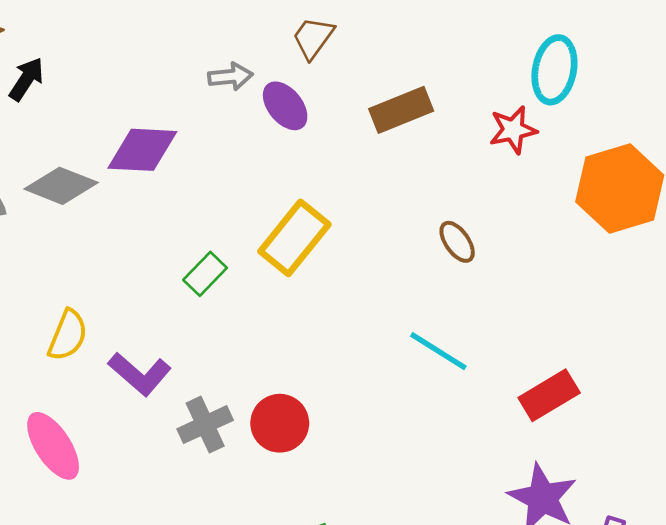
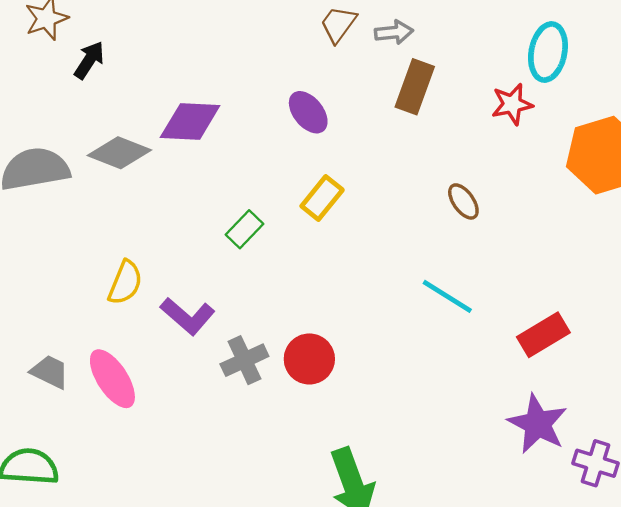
gray arrow: (230, 76) -> (394, 32), moved
purple ellipse: (285, 106) -> (308, 112), moved
brown rectangle: (401, 110) -> (415, 87), turned -48
yellow rectangle: (294, 238) -> (322, 198), size x0.7

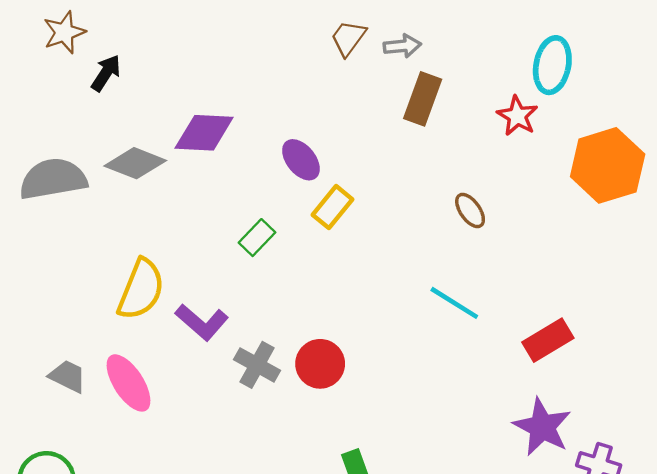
red star: (512, 104) -> (517, 116), turned -30
purple ellipse: (308, 112) -> (301, 160), moved
yellow semicircle: (125, 283) -> (141, 289), size x1.4
gray cross: (244, 360) -> (257, 365), turned -36

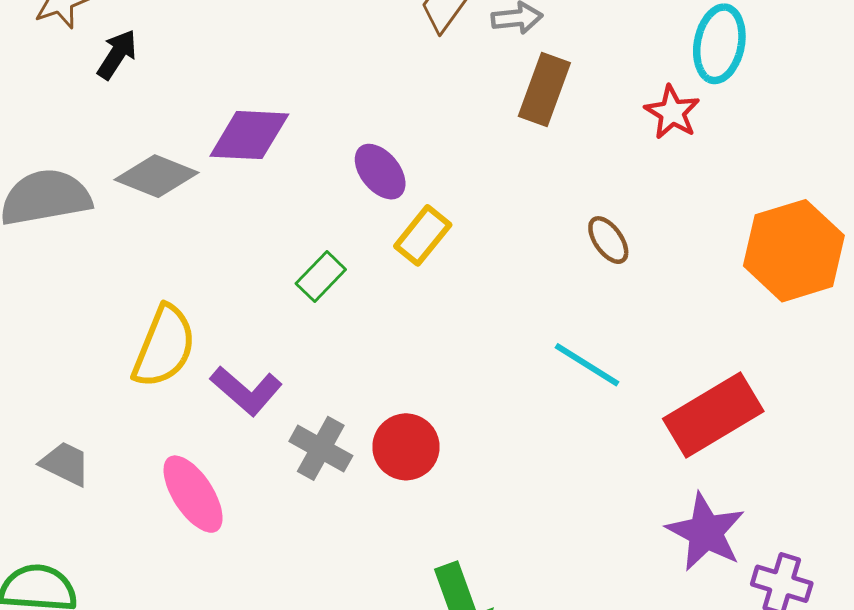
orange hexagon: (608, 165) -> (794, 251), moved
red rectangle: (548, 340) -> (713, 415), size x1.4
pink ellipse: (129, 383) -> (193, 494), moved

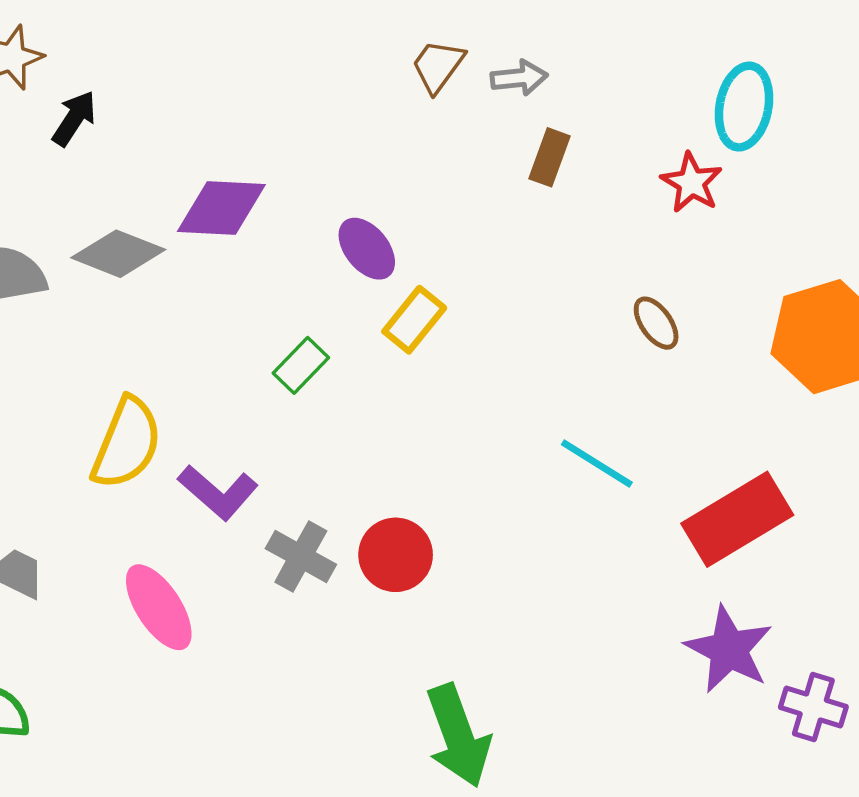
brown rectangle: (544, 89) -> (549, 157), size x0.7
brown ellipse: (608, 240) -> (656, 323), moved

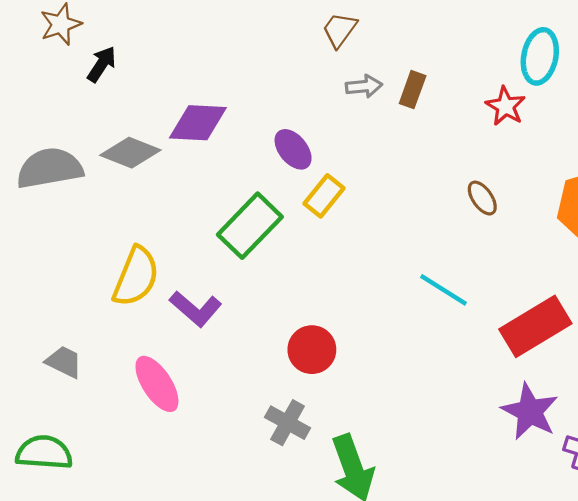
gray arrow: (519, 78) -> (364, 86), moved
green rectangle: (301, 365) -> (250, 226), size x1.8
gray cross: (301, 556) -> (288, 423), moved

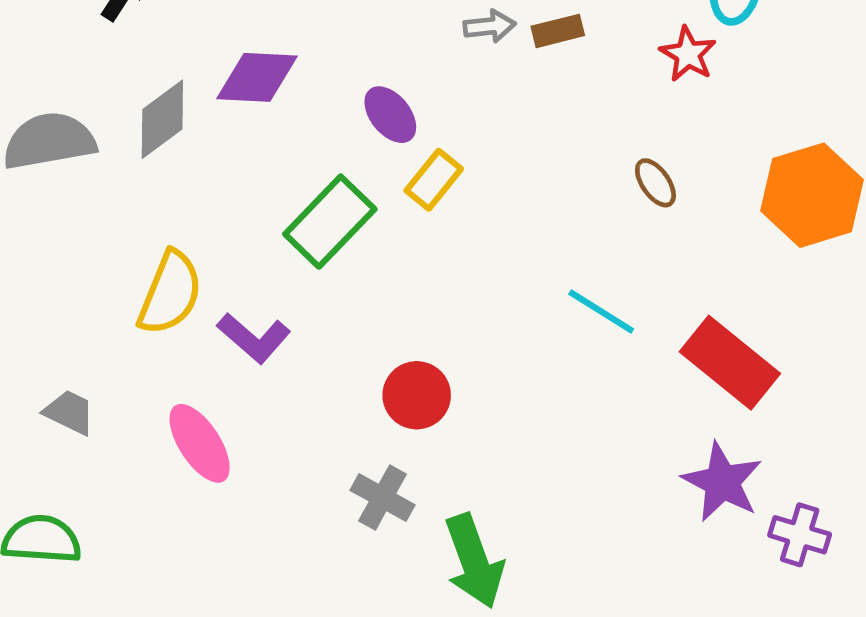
brown rectangle: (413, 90) -> (558, 31), turned 56
gray diamond: (130, 153) -> (162, 119), turned -58
red rectangle: (535, 326) -> (730, 363), turned 70

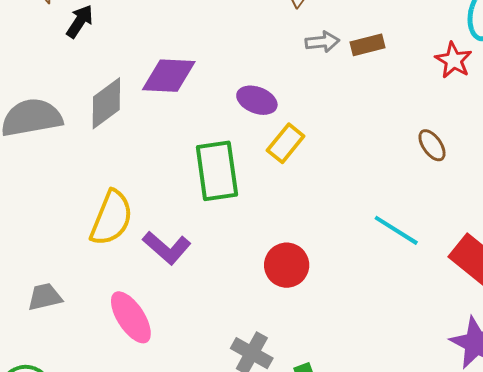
purple ellipse: (390, 115) -> (257, 100), turned -30
green rectangle: (330, 222) -> (217, 171), turned -52
red circle: (417, 395) -> (287, 265), moved
gray trapezoid: (69, 412) -> (45, 297), turned -39

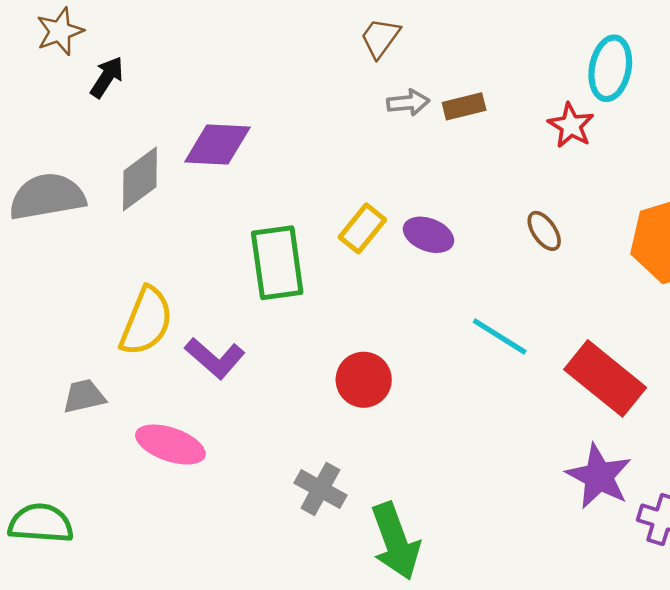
purple ellipse: (257, 100) -> (428, 235), moved
gray trapezoid: (45, 297) -> (84, 396), moved
pink ellipse: (131, 317) -> (170, 445), turned -38

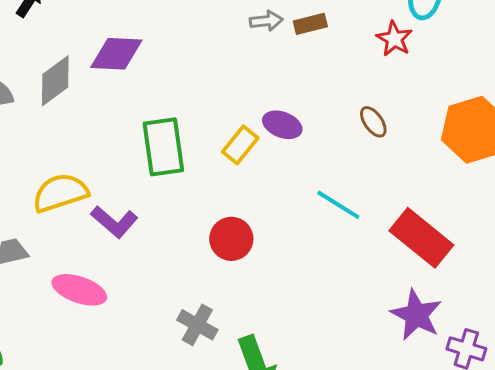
yellow rectangle: (362, 228) -> (240, 145), moved
yellow semicircle: (146, 321) -> (60, 193), turned -130

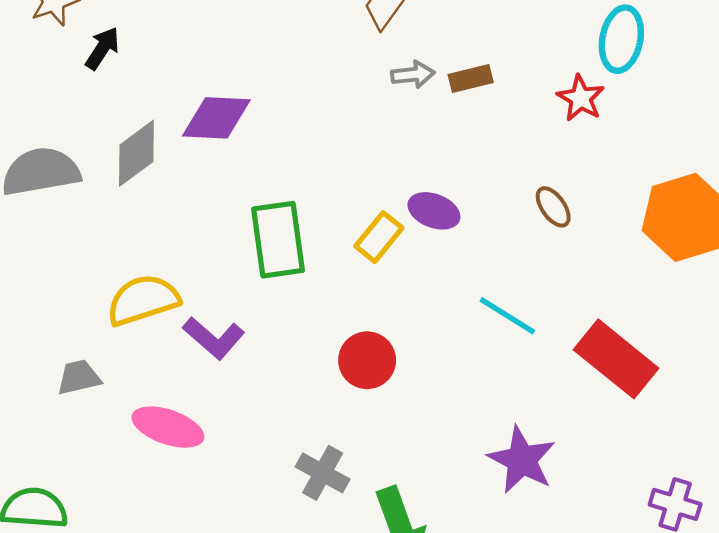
purple star: (416, 315) -> (522, 460), moved

